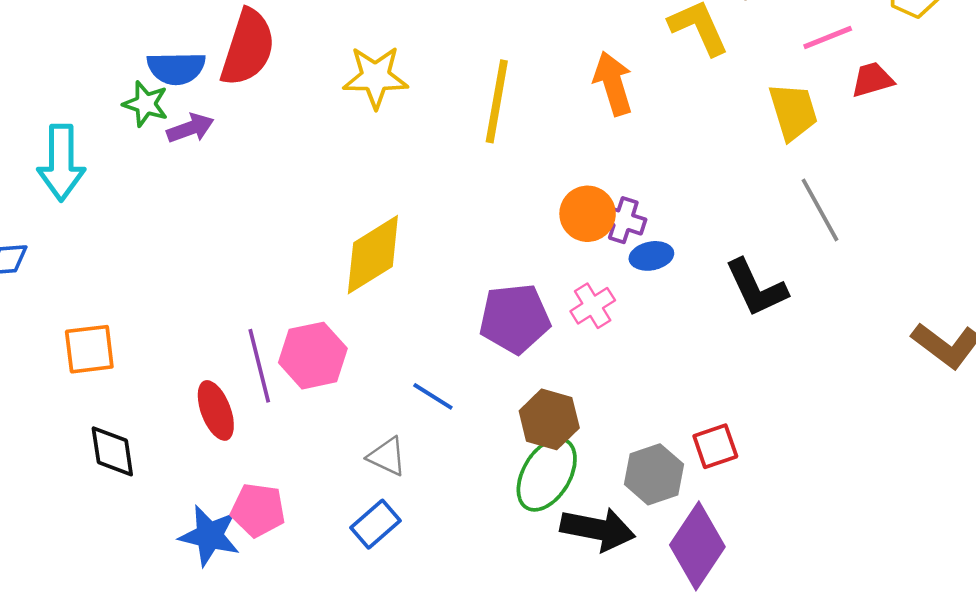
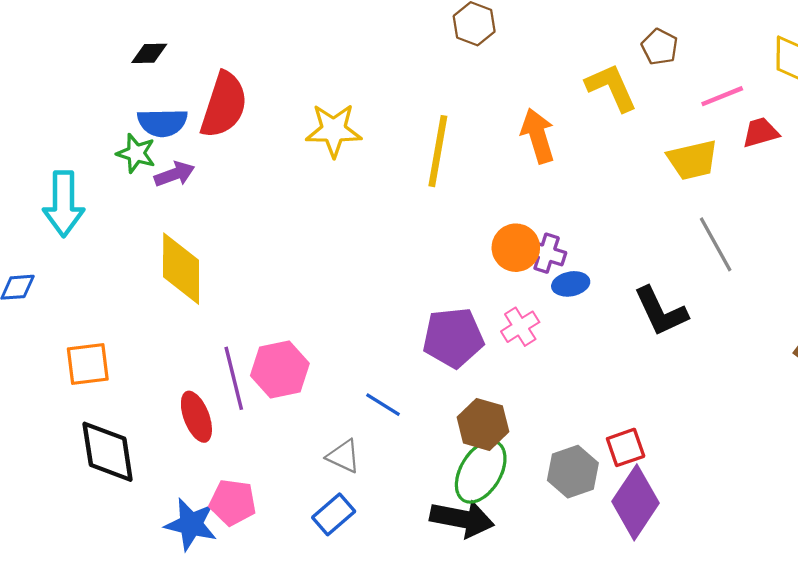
yellow trapezoid: (793, 112) -> (693, 160), turned 94
yellow diamond: (373, 255) -> (181, 269), moved, turned -58
black diamond: (112, 451) -> (108, 452), size x1.4
black arrow: (598, 529) -> (462, 519), moved
purple diamond: (697, 546) -> (635, 502), moved

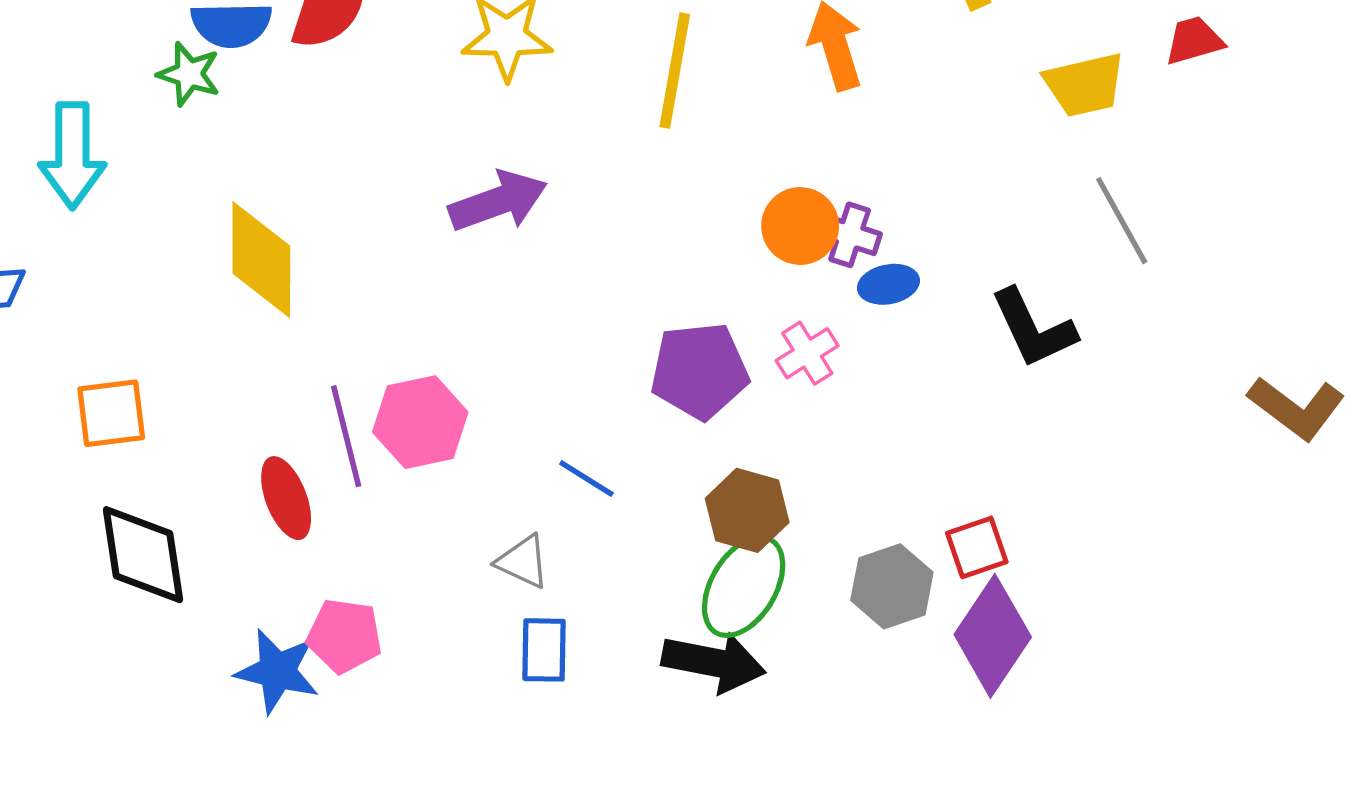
purple arrow: (174, 174) -> (498, 201), moved, size x1.5
blue rectangle: (334, 514) -> (544, 650), moved, turned -48

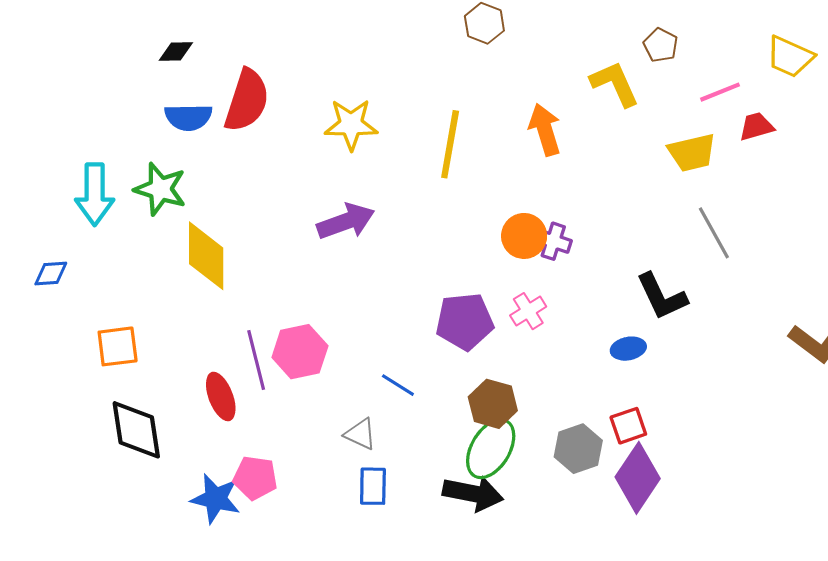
green star: (189, 74) -> (160, 189), moved, size x1.4
blue ellipse: (888, 284) -> (628, 349), moved

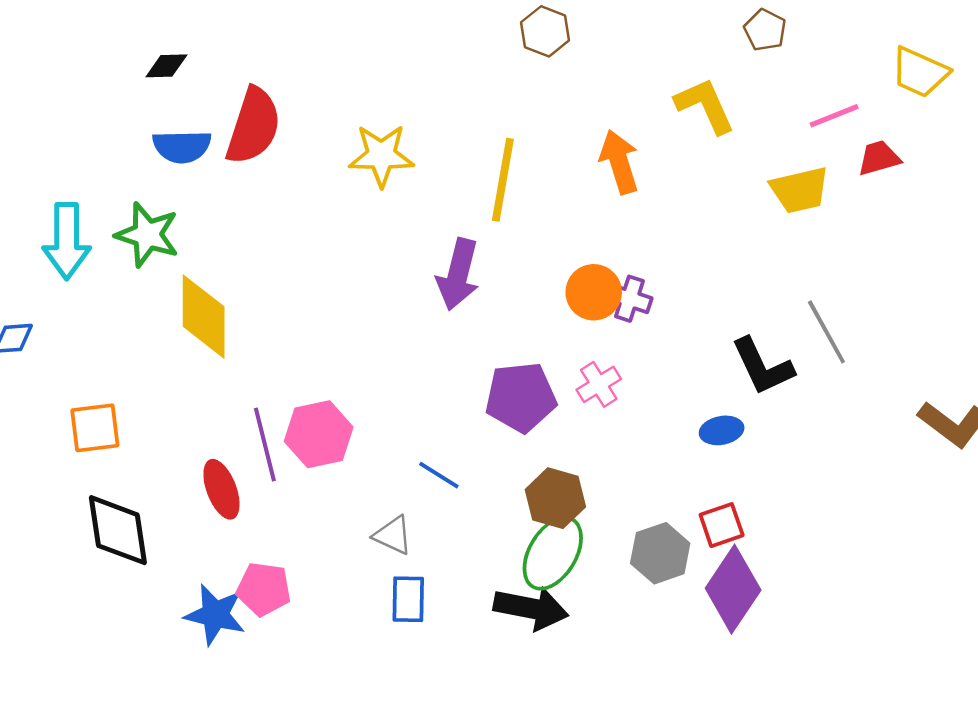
brown pentagon: (661, 45) -> (765, 30), moved
purple arrow: (346, 221) -> (458, 274), moved, turned 124
gray line: (714, 233) -> (826, 332), moved

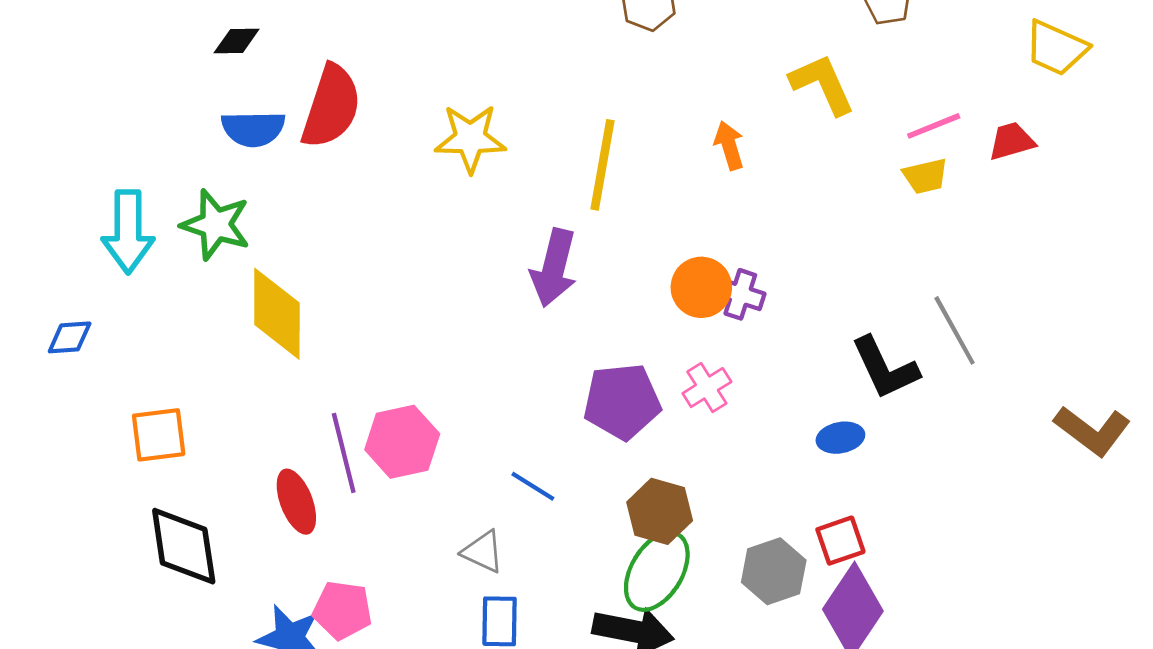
pink line: (834, 116) -> (934, 126), moved
orange arrow: (619, 162) -> (729, 145), size x0.7
yellow trapezoid: (800, 190) -> (925, 176), size x0.7

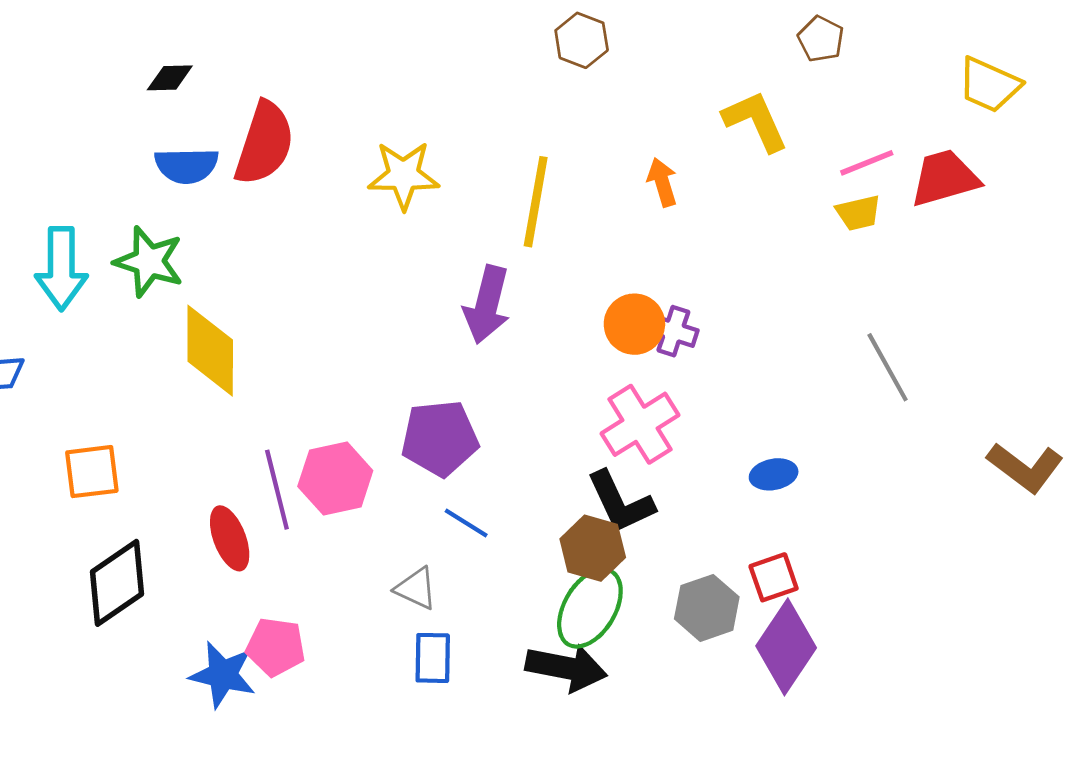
red trapezoid: (1012, 141) -> (945, 178), size x1.5
black L-shape: (885, 368) -> (621, 502), moved
pink cross: (707, 388) -> (640, 424), size x1.6
purple pentagon: (622, 401) -> (440, 438), moved
black diamond: (184, 546) -> (117, 583), turned 64

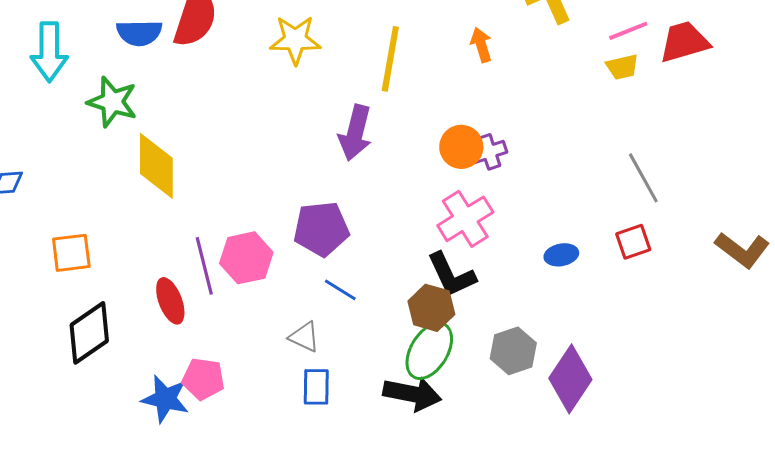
cyan arrow: (61, 268) -> (49, 52), moved
purple cross: (673, 331) -> (489, 152), turned -36
red square: (774, 577) -> (633, 242), moved

